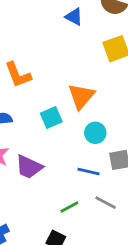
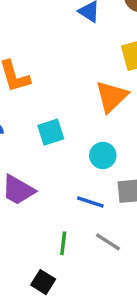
orange triangle: (81, 96) -> (112, 97), moved
green line: (69, 207) -> (63, 243), turned -60

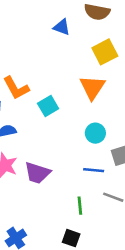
cyan square: (51, 132) -> (48, 106), moved

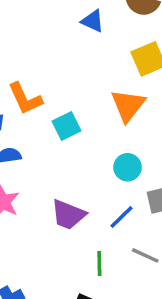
blue line: (94, 170) -> (121, 217), turned -54
purple trapezoid: (37, 173) -> (68, 215), moved

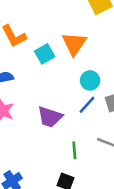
orange triangle: (128, 105) -> (74, 44), moved
blue line: (121, 217) -> (87, 105), moved

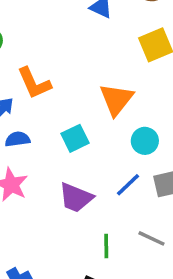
cyan square: (45, 54) -> (75, 138), moved
cyan circle: (90, 80) -> (145, 141), moved

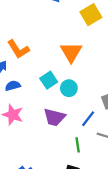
cyan circle: (145, 141) -> (69, 88), moved
blue line: (128, 185) -> (88, 119), moved

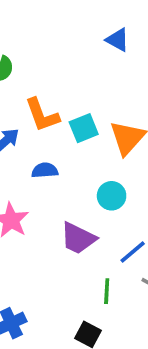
cyan square: (49, 80) -> (84, 128), moved
blue semicircle: (13, 86) -> (45, 170), moved

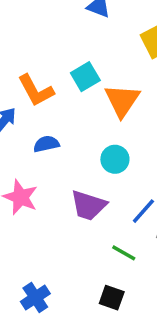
cyan square: (84, 128) -> (85, 77), moved
green line: (107, 291) -> (124, 253), turned -55

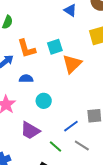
cyan circle: (115, 159) -> (44, 101), moved
purple trapezoid: (88, 205) -> (30, 130), moved

